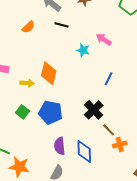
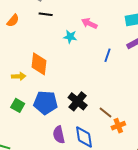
blue line: (109, 79) -> (108, 55), moved
black cross: (94, 110) -> (78, 101), moved

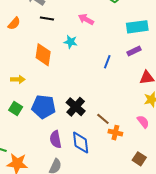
pink arrow: (89, 23) -> (86, 19), moved
orange diamond: (39, 64) -> (43, 55), moved
orange cross: (118, 126) -> (115, 133), turned 32

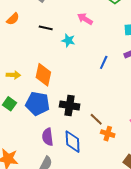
black line: (47, 19) -> (46, 28), moved
orange diamond: (43, 55) -> (43, 75), moved
black cross: (76, 107) -> (70, 106), turned -36

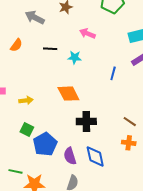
orange diamond: (43, 75) -> (68, 94), moved, turned -30
blue pentagon: (38, 104) -> (45, 144), moved, turned -30
brown line: (96, 119) -> (130, 122), moved

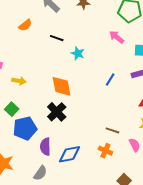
pink arrow: (87, 33) -> (117, 37), moved
black cross: (86, 121) -> (57, 112), moved, turned 30
brown line: (130, 122) -> (113, 130), turned -32
blue diamond: (95, 157) -> (69, 154), turned 75

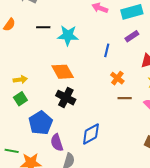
cyan star: (78, 53) -> (68, 35), size x1.5
green square: (12, 109) -> (20, 99), moved, turned 32
purple semicircle: (45, 147) -> (57, 143), moved
orange cross: (105, 151) -> (117, 78), moved, turned 32

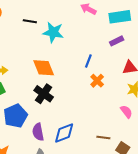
blue line: (107, 50) -> (88, 61), moved
brown line: (125, 98) -> (103, 137), moved
purple semicircle: (57, 143) -> (38, 132), moved

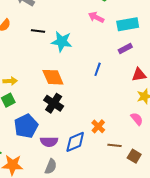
orange cross: (97, 81) -> (98, 126), moved
purple semicircle: (38, 132) -> (49, 142), turned -78

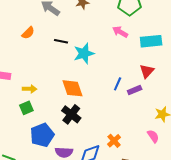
cyan star: (62, 42) -> (84, 53), turned -30
purple rectangle: (125, 48) -> (135, 90), moved
red triangle: (139, 75) -> (147, 71), moved, turned -42

